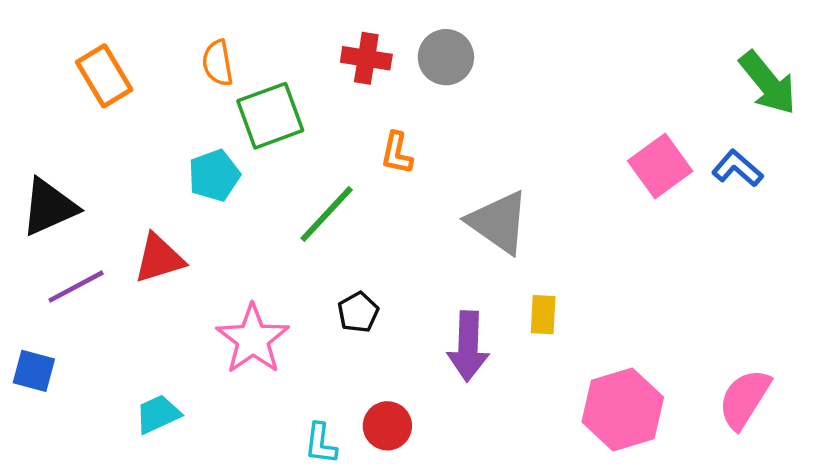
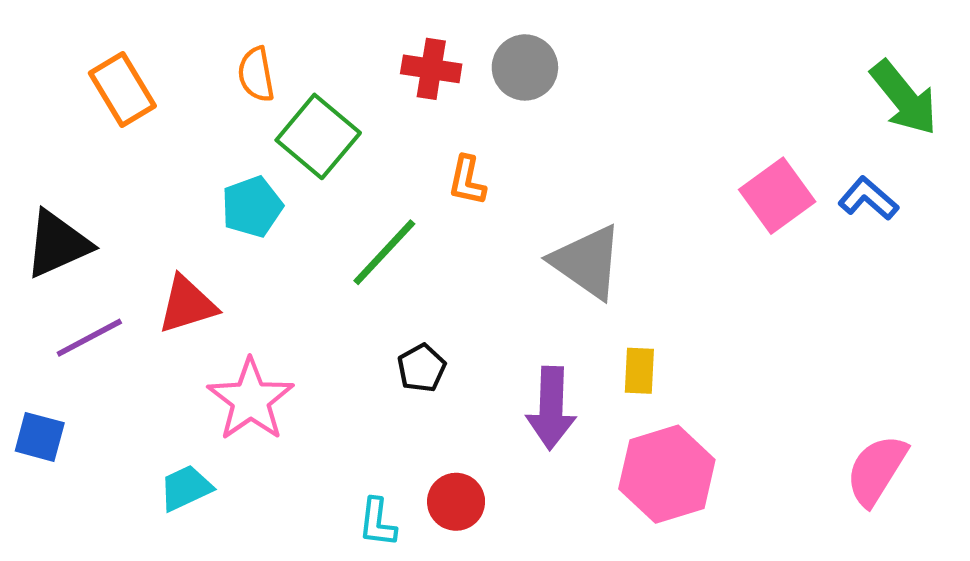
green square: (270, 116) -> (318, 136), turned -30
pink star: (253, 339) -> (251, 400), moved
pink hexagon: (623, 409) -> (667, 474), moved

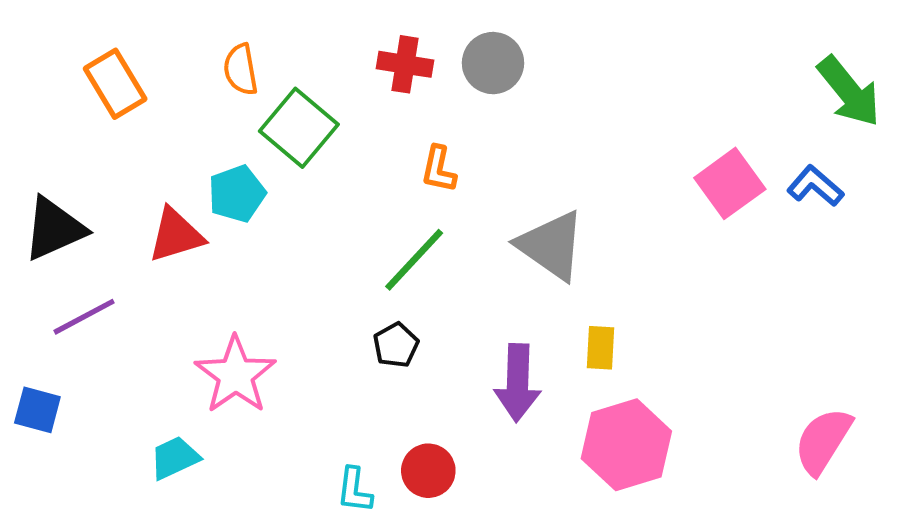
green line: (384, 252) -> (414, 260), moved
red triangle: (187, 305) -> (176, 235), moved

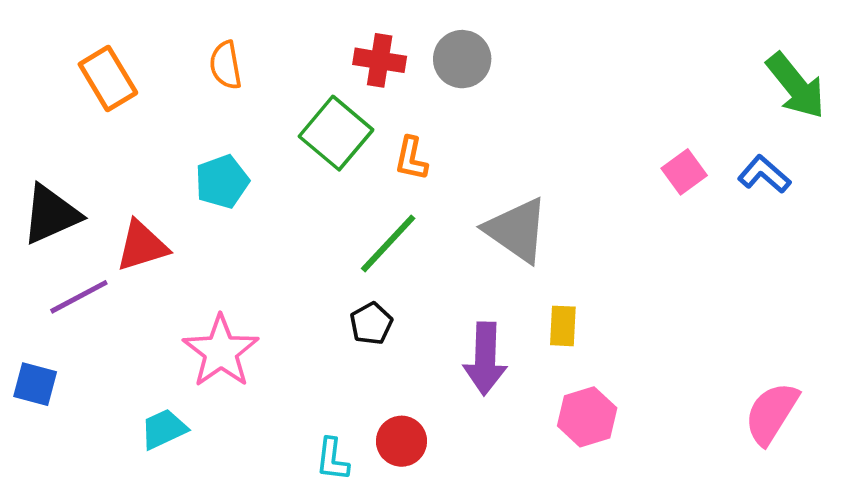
green square: (299, 128) -> (336, 133), moved
pink square: (730, 183) -> (684, 172), size x0.7
red triangle: (176, 235) -> (142, 246), moved
pink hexagon: (626, 445) -> (587, 417), size x0.7

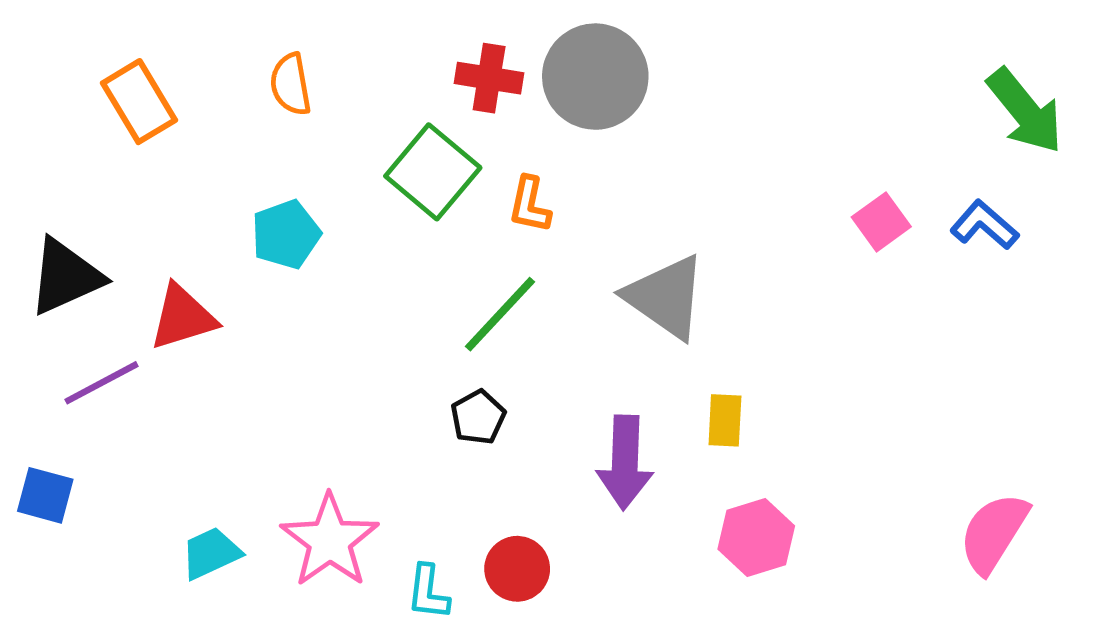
gray circle: (462, 59) -> (595, 77), size x1.4
pink star: (221, 351) -> (330, 541), moved

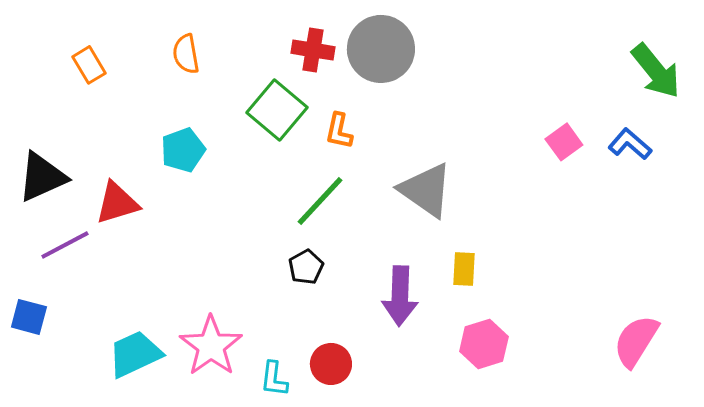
orange rectangle: (139, 102) -> (89, 65), size x0.7
cyan trapezoid: (211, 553) -> (135, 354), size x1.4

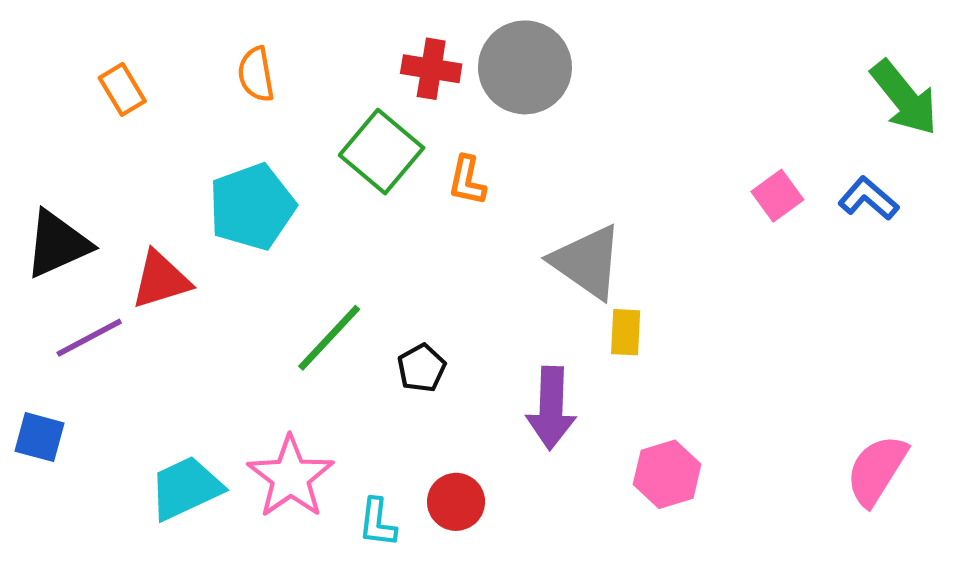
cyan pentagon: (183, 150) -> (252, 207), size x1.4
green line: (320, 201) -> (329, 338), moved
yellow rectangle: (464, 269) -> (626, 332), moved

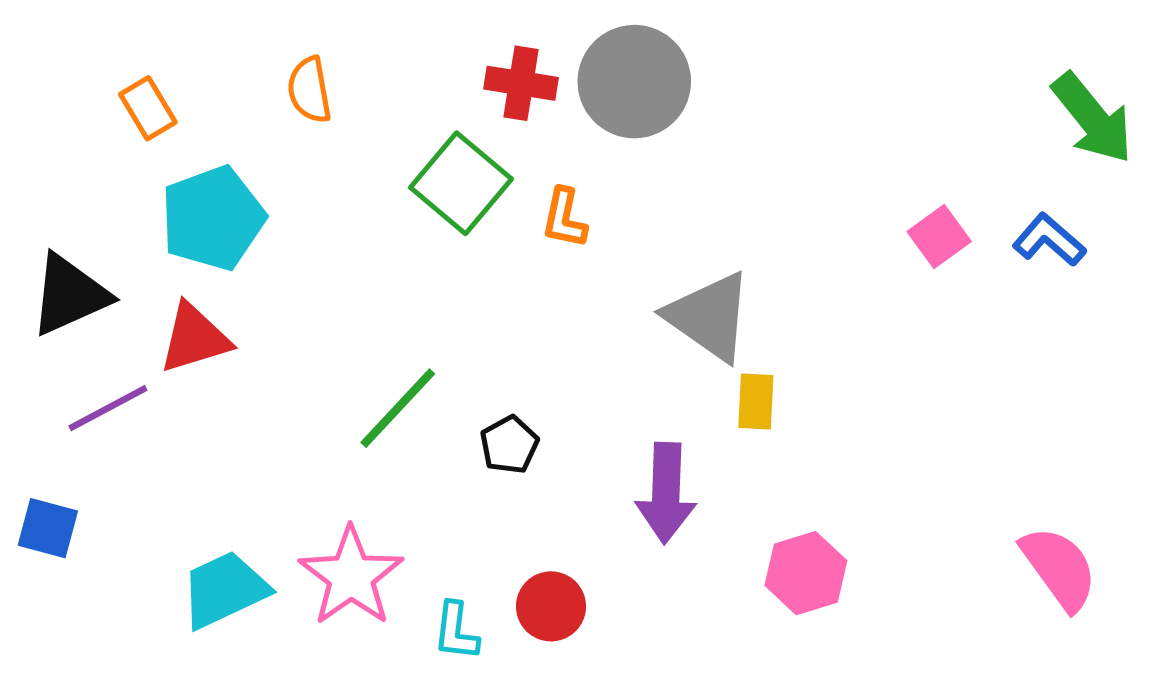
cyan pentagon: (252, 207) -> (213, 218), moved
pink semicircle: (877, 470) -> (1059, 568), turned 112

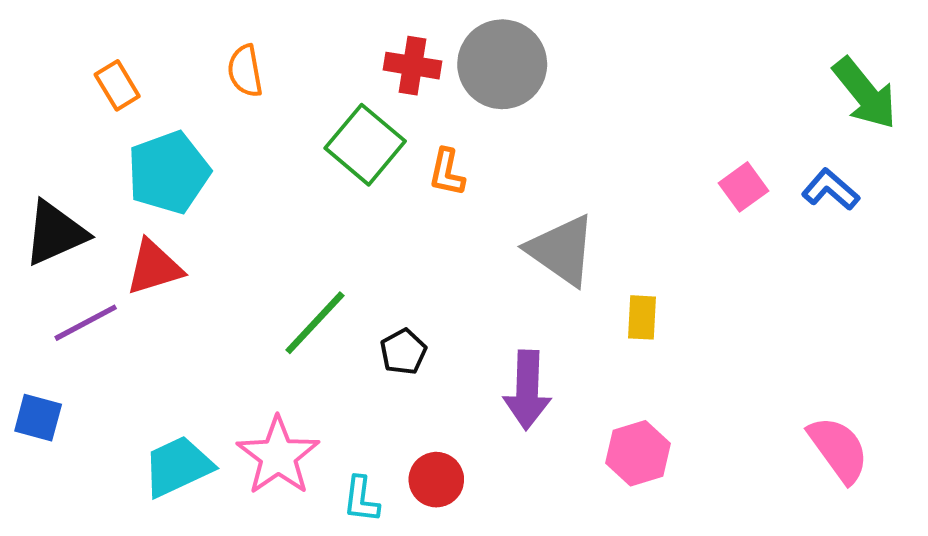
yellow rectangle: (756, 401) -> (642, 317), moved

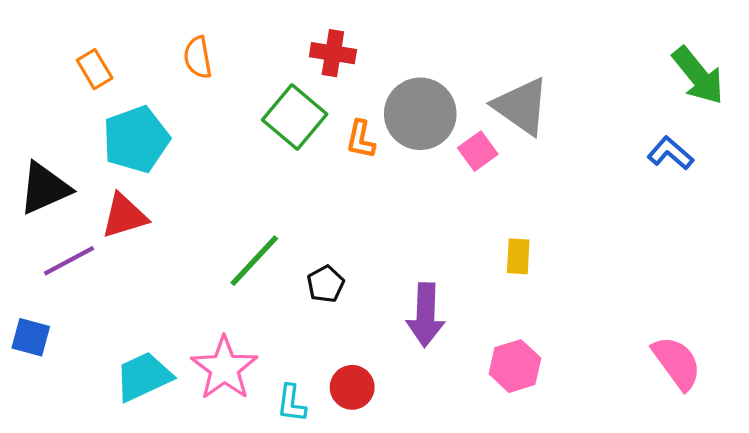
gray circle: (502, 64) -> (420, 114), moved
pink square: (744, 187) -> (478, 151), moved
gray triangle: (562, 250) -> (521, 106), moved

